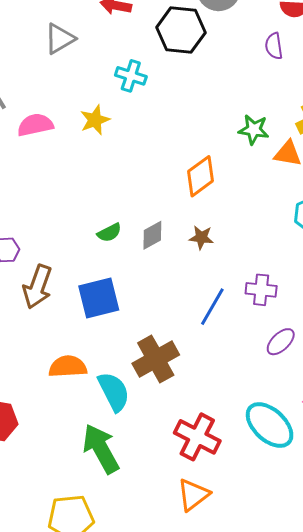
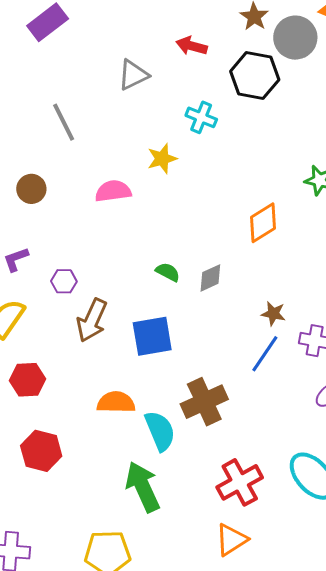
pink semicircle: (35, 125) -> (113, 191), moved
green semicircle: (109, 233) -> (168, 272), turned -130
brown star: (201, 237) -> (273, 314), moved
red cross: (197, 437) -> (240, 482), turned 30

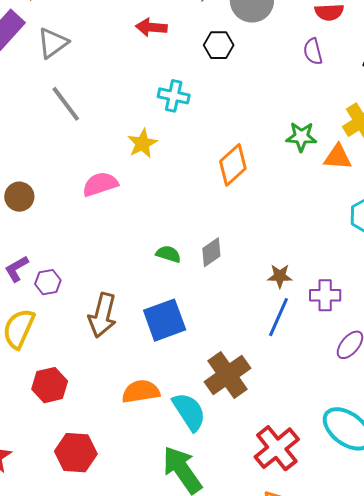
gray triangle: (133, 75) -> (53, 43), moved
black hexagon: (255, 75) -> (219, 45), size x0.6
gray line: (64, 122) -> (66, 104), moved
orange diamond: (263, 223) -> (233, 165), moved
purple hexagon: (64, 281) -> (48, 282), moved

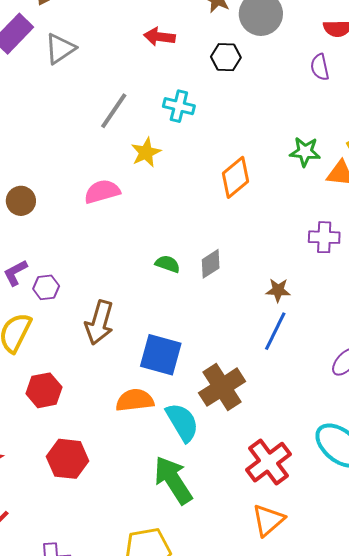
gray line: (66, 104) -> (114, 111), moved, turned 69
purple cross: (325, 295) -> (324, 237), moved
blue square: (165, 320) -> (161, 355), moved, turned 33

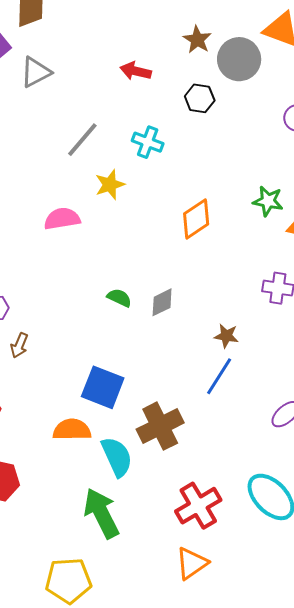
brown arrow: (99, 323) -> (19, 345), moved, size x0.6

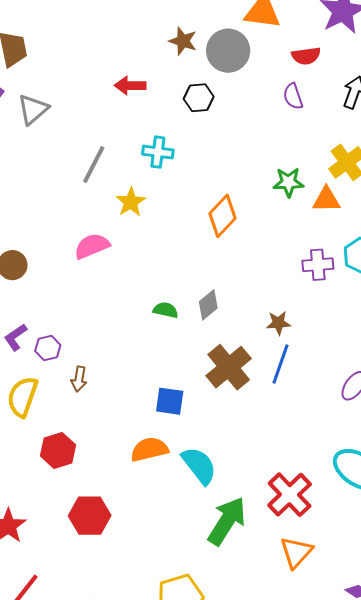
blue square: (103, 387) -> (170, 401), size x0.7
brown cross: (160, 426) -> (229, 367), moved
green arrow: (101, 513) -> (227, 521), moved, turned 72

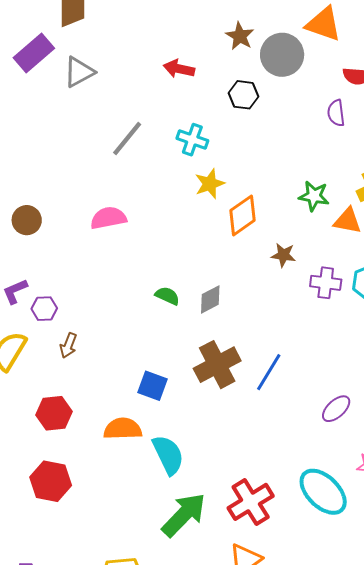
yellow star: (131, 202) -> (210, 184), moved
brown star: (278, 323) -> (283, 255), moved
red hexagon: (58, 450) -> (54, 413), moved

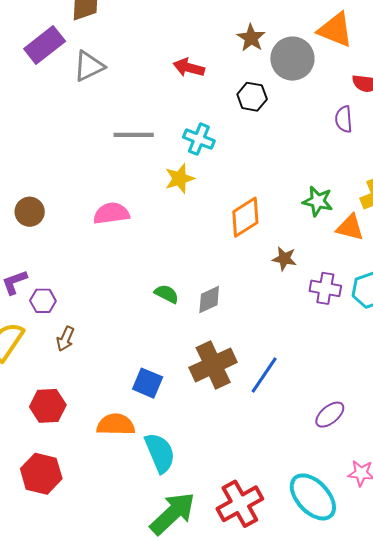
gray line: (127, 139) -> (134, 135), turned 48
yellow star: (210, 184) -> (180, 179), moved

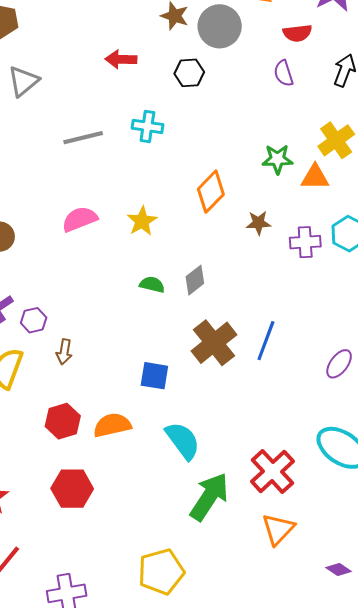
yellow star: (180, 179) -> (142, 221), moved
orange semicircle: (116, 425) -> (112, 425), moved

